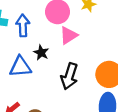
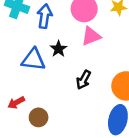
black arrow: (69, 76) -> (84, 80), size x0.7

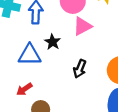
red arrow: (16, 103) -> (24, 89), moved

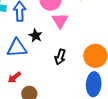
pink triangle: (82, 26) -> (60, 21), turned -30

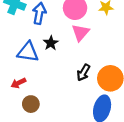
black arrow: (60, 57) -> (83, 73), moved

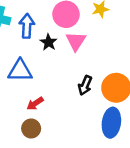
black star: (51, 43) -> (49, 42), moved
red arrow: (18, 83) -> (35, 104), moved

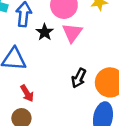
red arrow: (35, 104) -> (27, 93), turned -91

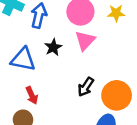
black star: (45, 32) -> (53, 47), moved

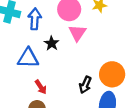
black arrow: (86, 87) -> (85, 85), moved

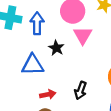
black arrow: (85, 85) -> (81, 90), moved
red arrow: (41, 87) -> (48, 94), turned -64

